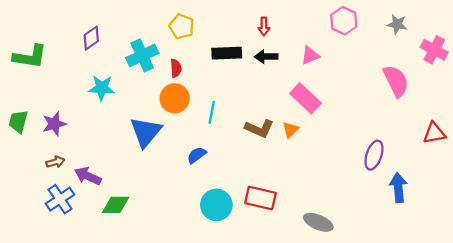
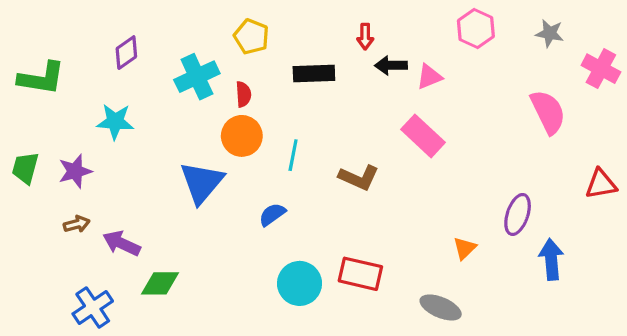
black arrow: (266, 57) -> (391, 65), moved
cyan star: (102, 88) -> (115, 122), moved
orange triangle: (291, 130) -> (465, 248), moved
blue cross: (60, 199) -> (93, 307), moved

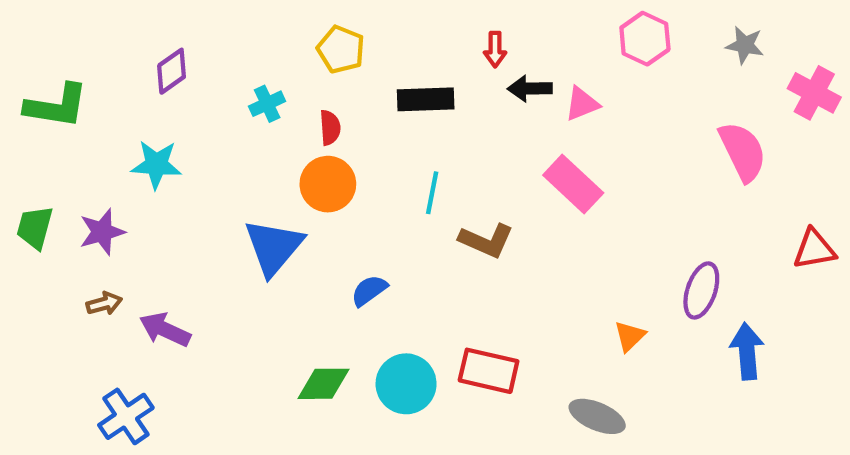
cyan cross: (197, 77) -> (267, 104), size x0.6
cyan line: (293, 155) -> (432, 193), moved
green diamond: (160, 283) -> (324, 384), moved

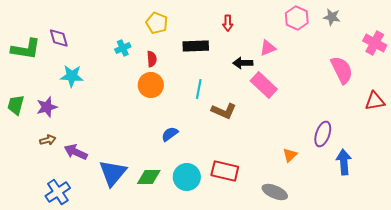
gray star: (745, 45) -> (332, 17), moved
purple diamond: (172, 71) -> (59, 38), moved, turned -70
black arrow: (530, 89) -> (243, 63), moved
blue triangle: (274, 247) -> (113, 173), moved
red triangle: (814, 249) -> (375, 101), moved

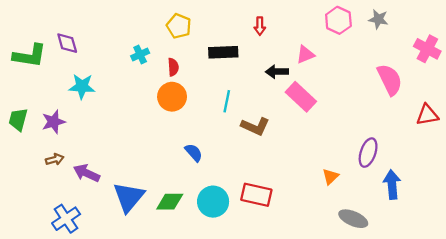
blue semicircle: (170, 134) -> (194, 153), turned 84
gray ellipse: (275, 192) -> (353, 219), moved

